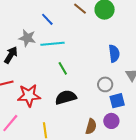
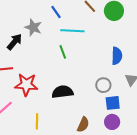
cyan line: (53, 44) -> (72, 31), moved
green line: (63, 68) -> (63, 52), moved
purple circle: (111, 121) -> (112, 122), moved

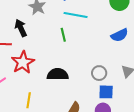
black arrow: (15, 42) -> (21, 28), moved, turned -72
blue semicircle: (117, 56) -> (120, 35), moved, turned 54
red star: (26, 85) -> (23, 62), turned 30

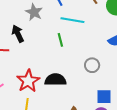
red star: (23, 62) -> (28, 81), moved
gray circle: (99, 73) -> (92, 65), moved

